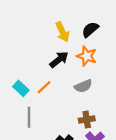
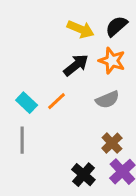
yellow arrow: (62, 32) -> (80, 29), turned -42
gray line: (29, 117) -> (22, 140), moved
brown cross: (87, 120) -> (112, 143), turned -35

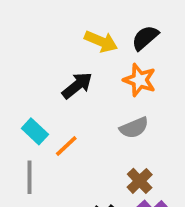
black arrow: (76, 65) -> (77, 85), moved
orange line: (56, 101) -> (66, 146), moved

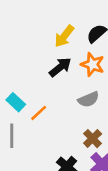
yellow arrow: (101, 41) -> (64, 36), turned 105
black arrow: (77, 85) -> (60, 67), moved

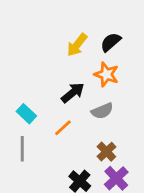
black arrow: (60, 67) -> (73, 93), moved
orange line: (39, 113) -> (63, 128), moved

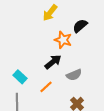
yellow arrow: (77, 45) -> (50, 13), moved
orange star: (106, 74) -> (63, 40), moved

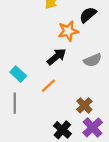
orange star: (63, 40) -> (68, 31), turned -30
gray semicircle: (74, 75) -> (93, 60), moved

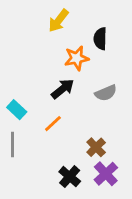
black semicircle: (88, 15) -> (100, 39), turned -48

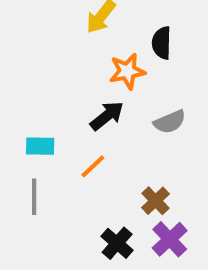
cyan rectangle: (17, 110) -> (40, 146), turned -42

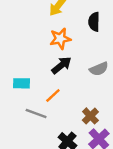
orange star: (127, 71) -> (60, 39), moved
gray line: (34, 197) -> (36, 114), moved, turned -70

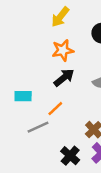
gray line: (36, 114) -> (38, 127), turned -45

